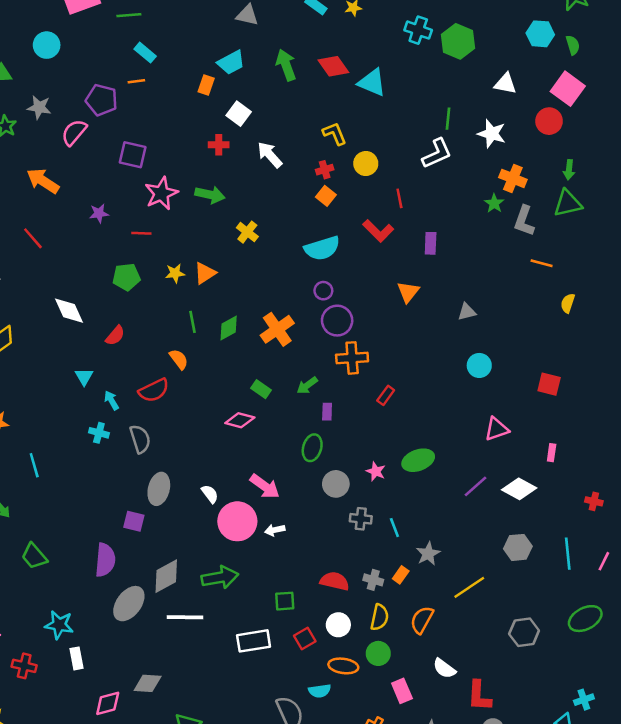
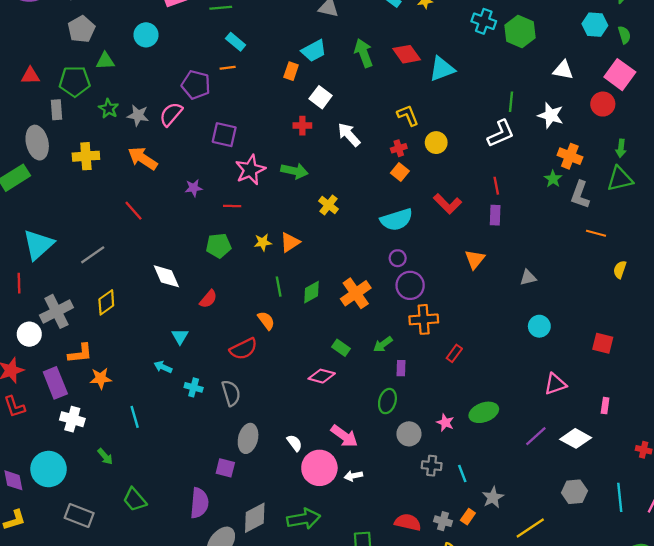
cyan triangle: (372, 82) -> (442, 69), turned -44
gray star: (39, 107) -> (138, 115), moved
red line: (399, 198) -> (496, 186), moved
cyan arrow: (111, 400) -> (163, 367), moved, turned -36

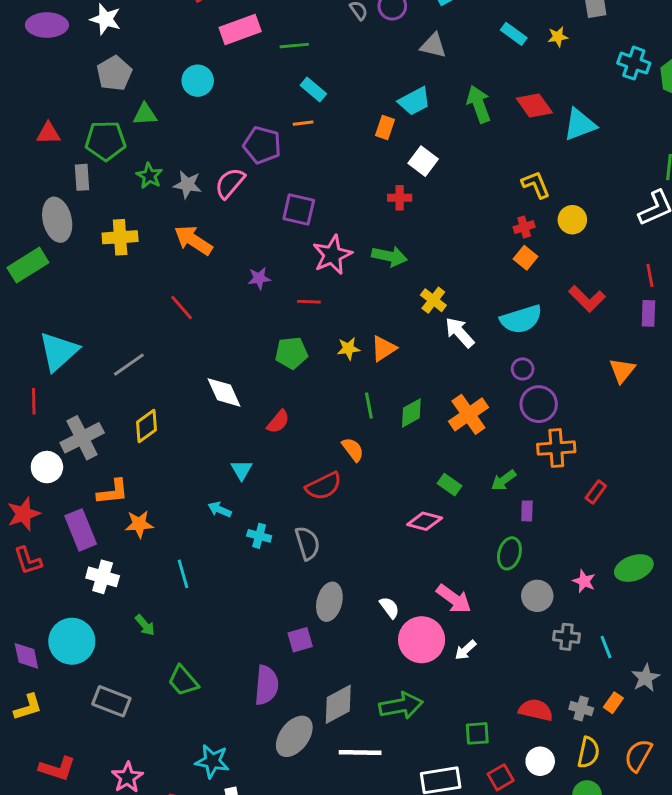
white arrow: (349, 135) -> (460, 332), moved
purple square: (225, 468) -> (300, 640), turned -30
white arrow: (353, 476) -> (466, 650), turned -30

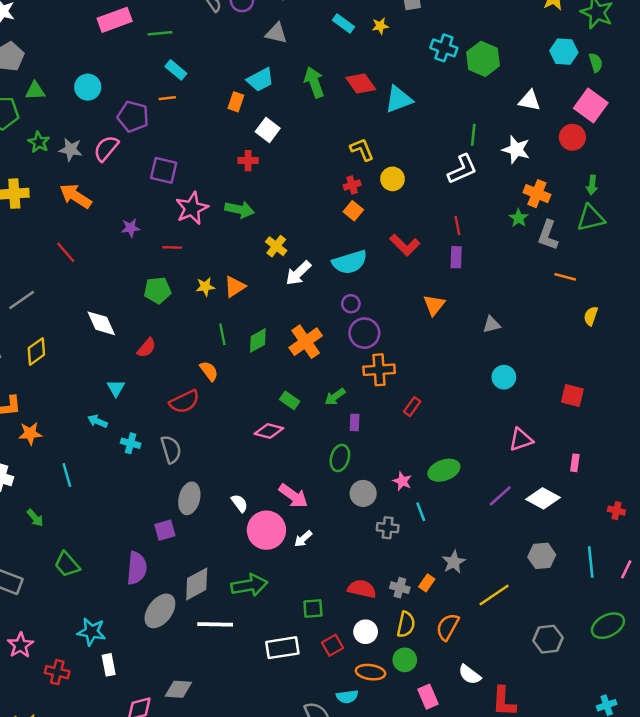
cyan circle: (198, 81) -> (88, 87), moved
white arrow: (460, 332) -> (298, 273), turned -92
cyan line: (606, 647) -> (421, 512), moved

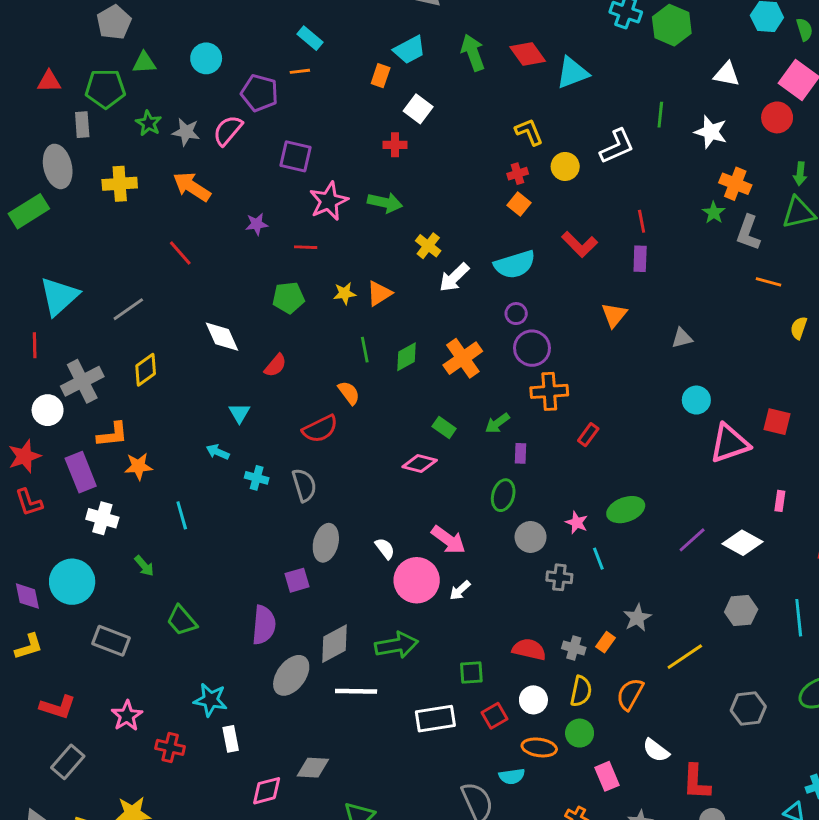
white L-shape: (462, 169) -> (617, 146), moved
pink triangle: (521, 440) -> (729, 443), moved, size x1.4

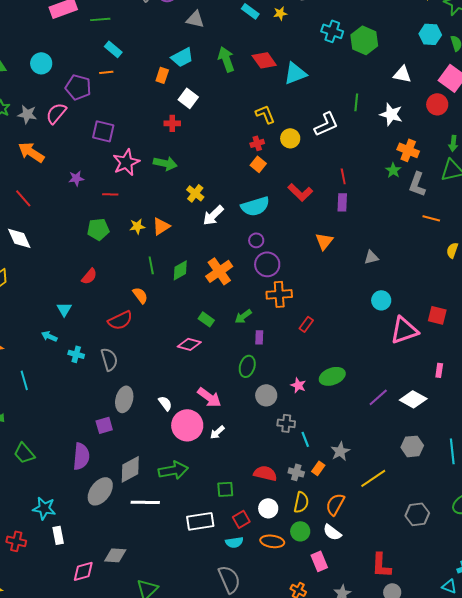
white diamond: (222, 337) -> (19, 238), moved
cyan line: (598, 559) -> (305, 439), moved
white semicircle: (656, 750) -> (332, 532), moved
cyan semicircle: (512, 776) -> (234, 542), moved

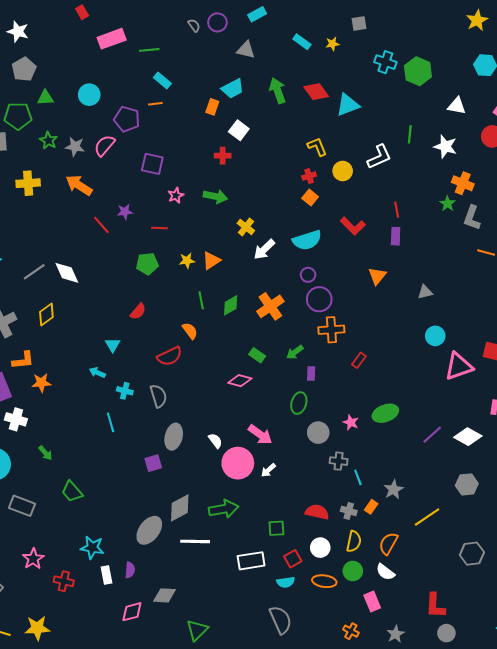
pink star: (126, 162) -> (176, 195), size x0.6
red line: (23, 198) -> (101, 225), moved
cyan line: (24, 380) -> (111, 422), moved
purple semicircle: (81, 456) -> (130, 570), moved, size x0.6

